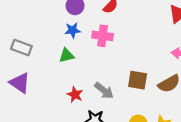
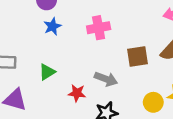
pink cross: (103, 36) -> (99, 28), moved
green triangle: (67, 55) -> (47, 72), moved

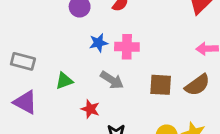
blue star: (52, 26) -> (98, 43), moved
gray arrow: (106, 79) -> (112, 80), moved

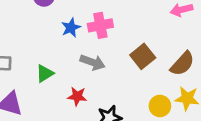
brown square: (161, 85) -> (143, 56), turned -30
brown semicircle: (197, 85) -> (182, 64), moved

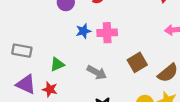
gray arrow: (93, 62) -> (97, 72), moved
red star: (77, 96) -> (50, 89), moved

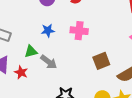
blue star: (83, 31) -> (48, 31), moved
gray arrow: (97, 72) -> (49, 62), moved

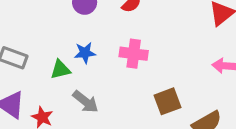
green triangle: (31, 51) -> (60, 70), moved

